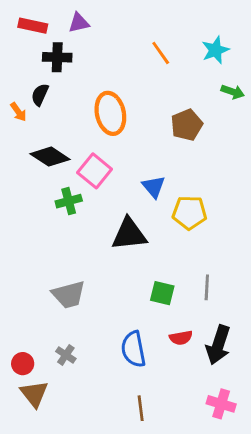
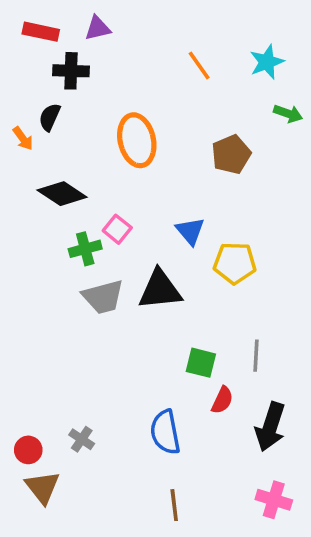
pink square: (95, 171) -> (117, 229), moved, size x0.7
gray trapezoid: (69, 295) -> (103, 297), moved
red semicircle: (181, 338) -> (222, 400), moved, turned -55

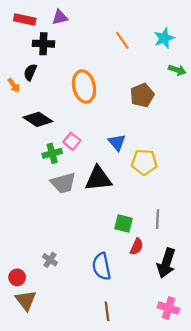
gray cross: (82, 439) -> (50, 260), moved

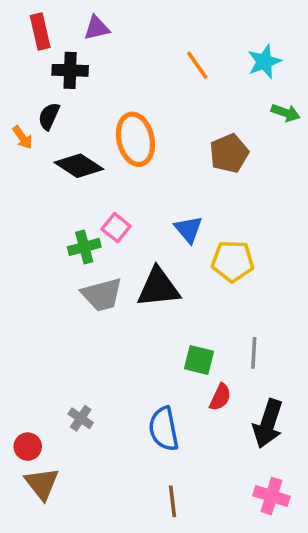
red rectangle: (25, 20) -> (40, 32), turned 65
black diamond: (38, 119) -> (79, 166), moved

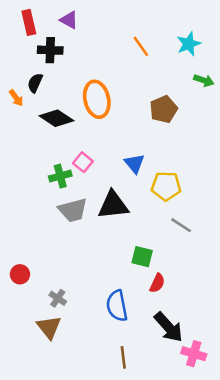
purple triangle: (97, 28) -> (69, 20), turned 42
gray line: (254, 353) -> (181, 225), moved, turned -60
black arrow: (268, 424) -> (169, 327), moved, turned -60
red circle: (28, 447) -> (20, 274), moved
brown triangle: (42, 484) -> (49, 327), moved

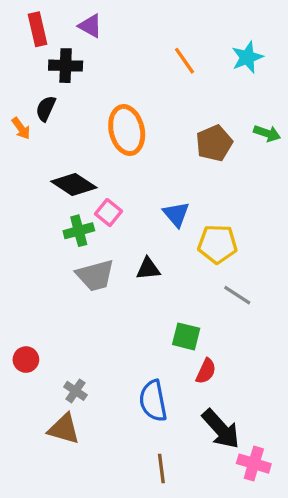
green arrow: (204, 80) -> (267, 133), moved
black diamond: (56, 118) -> (74, 184), moved
black triangle: (113, 205) -> (148, 269), size x0.6
brown triangle: (49, 327) -> (64, 429), turned -36

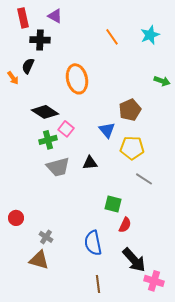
brown pentagon: (214, 143) -> (130, 110), moved

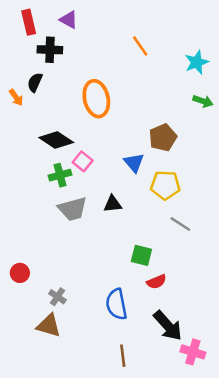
cyan star: (150, 35) -> (197, 62), moved
red semicircle: (125, 225) -> (157, 282), turned 42

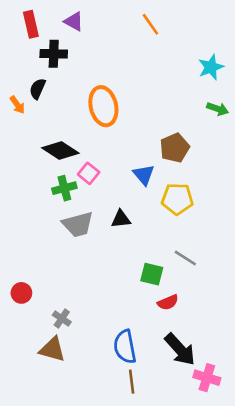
orange line: (140, 46) -> (150, 24), moved
gray line: (180, 224) -> (185, 258), moved
blue semicircle: (116, 304) -> (125, 347), moved

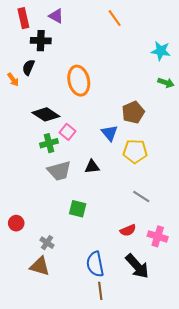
cyan star: (211, 67) -> (161, 51), turned 30
green square: (152, 274) -> (78, 209), moved
pink cross: (207, 378) -> (158, 236), moved

